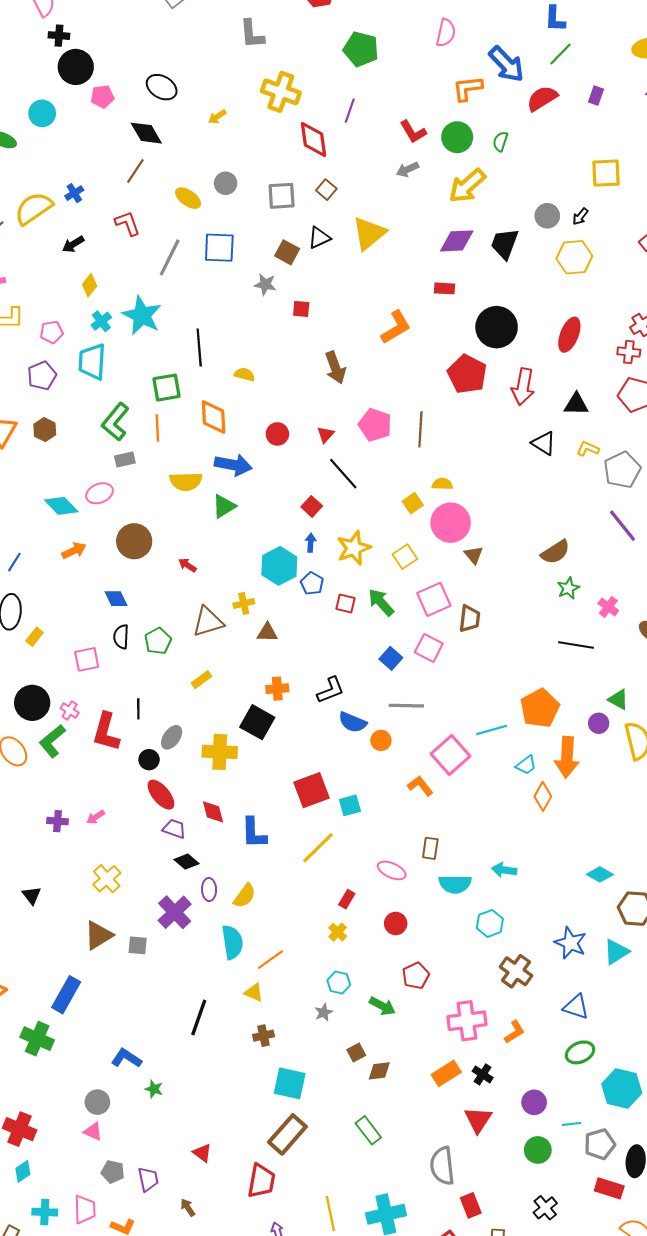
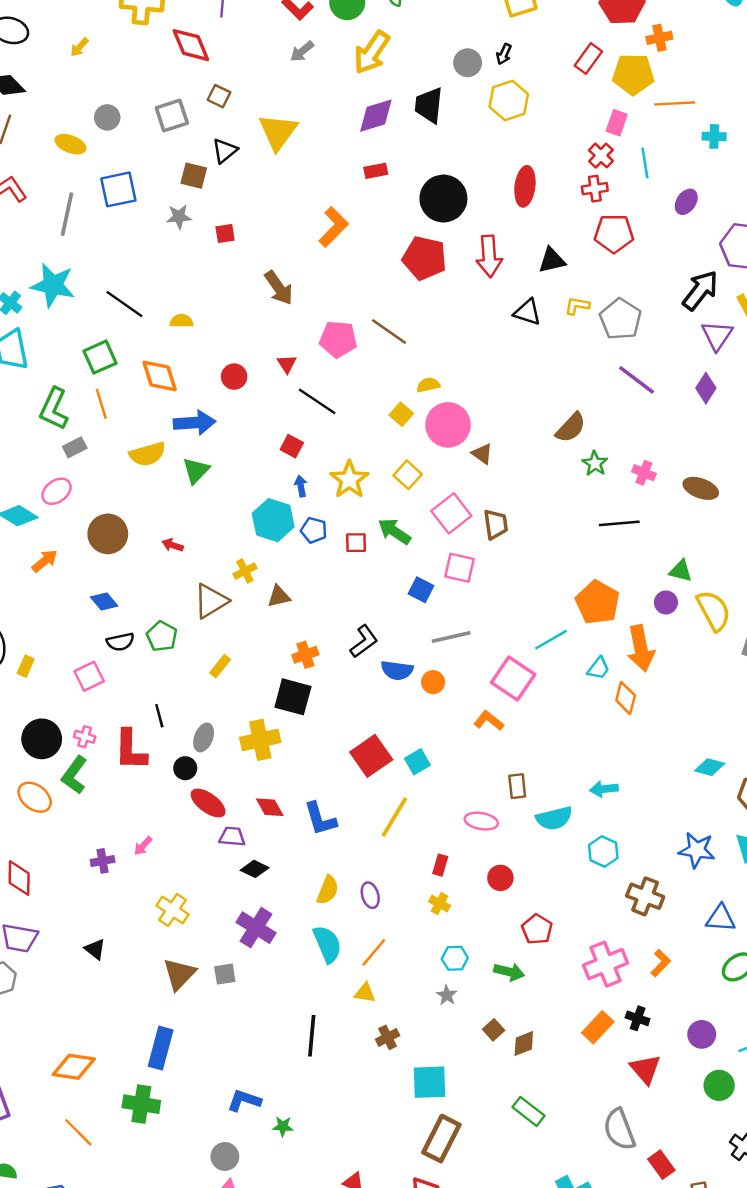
black line: (199, 347) -> (124, 304), turned -36
brown line: (420, 429) -> (389, 331), turned -44
black semicircle: (121, 637) -> (120, 642), turned -90
purple ellipse: (209, 890) -> (370, 895), moved

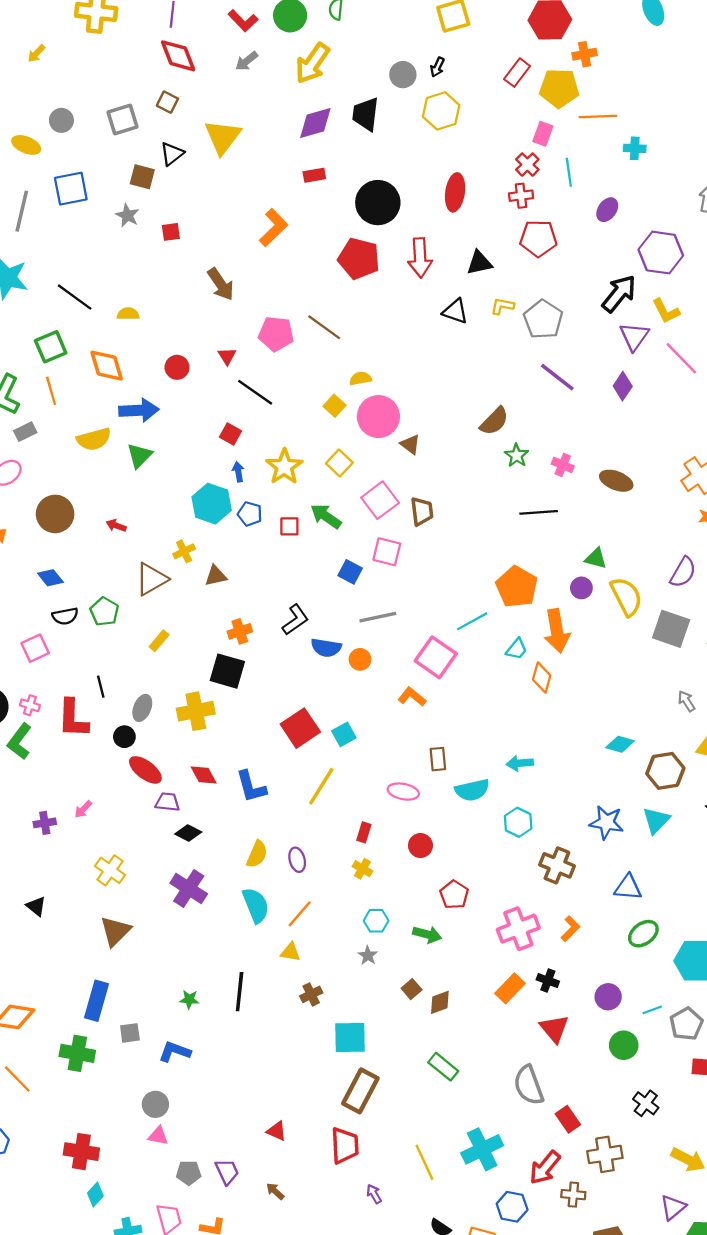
red diamond: (191, 45) -> (178, 56), moved
gray star: (179, 217) -> (127, 215), turned 30
gray square: (225, 974) -> (130, 1033), moved
green star: (283, 1126) -> (189, 999), moved

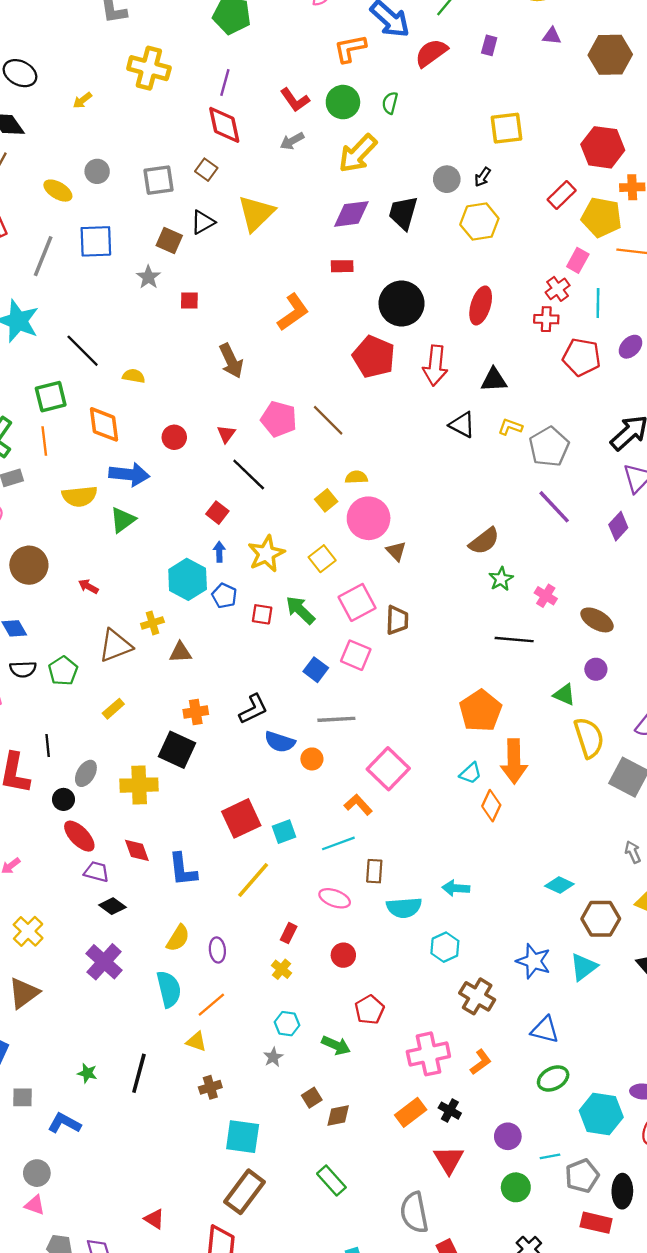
red pentagon: (538, 238) -> (582, 357), moved
purple circle: (581, 588) -> (596, 669), moved
cyan line: (472, 621) -> (338, 843), moved

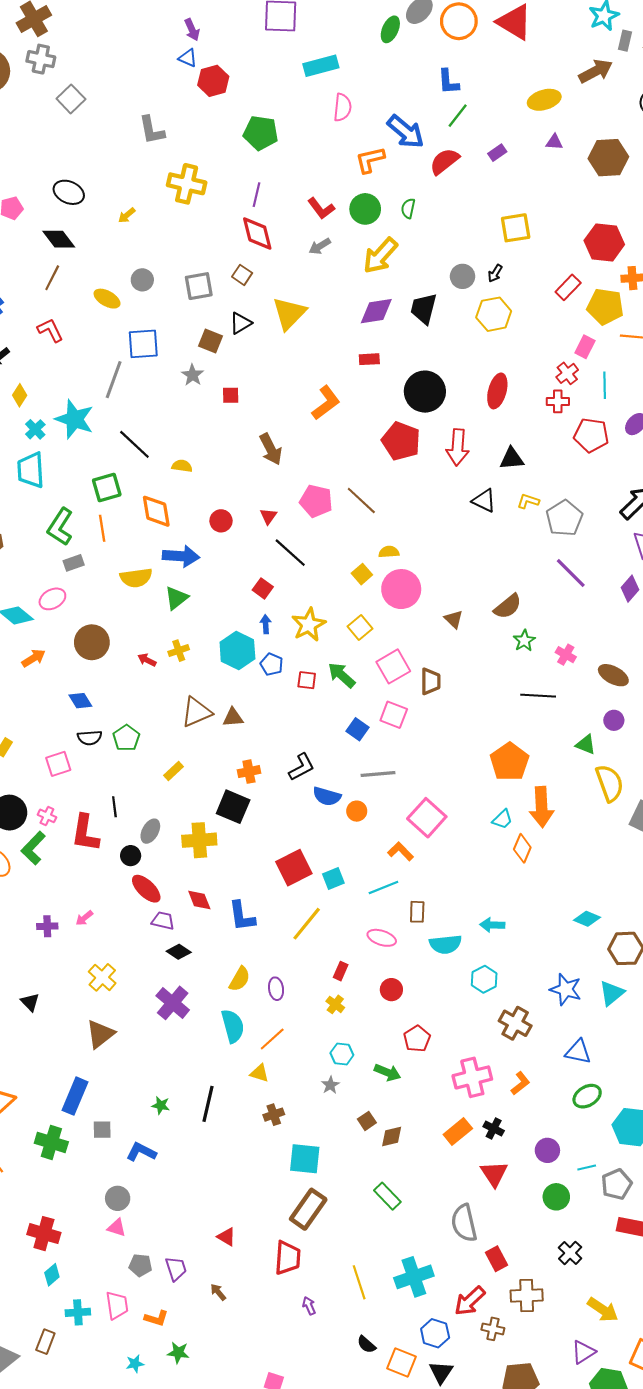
purple rectangle: (489, 45) -> (497, 153), turned 42
gray line: (43, 256) -> (114, 380), moved
brown triangle: (396, 551) -> (454, 619), moved
yellow cross: (152, 623) -> (179, 651), moved
brown triangle: (115, 646) -> (196, 712), moved

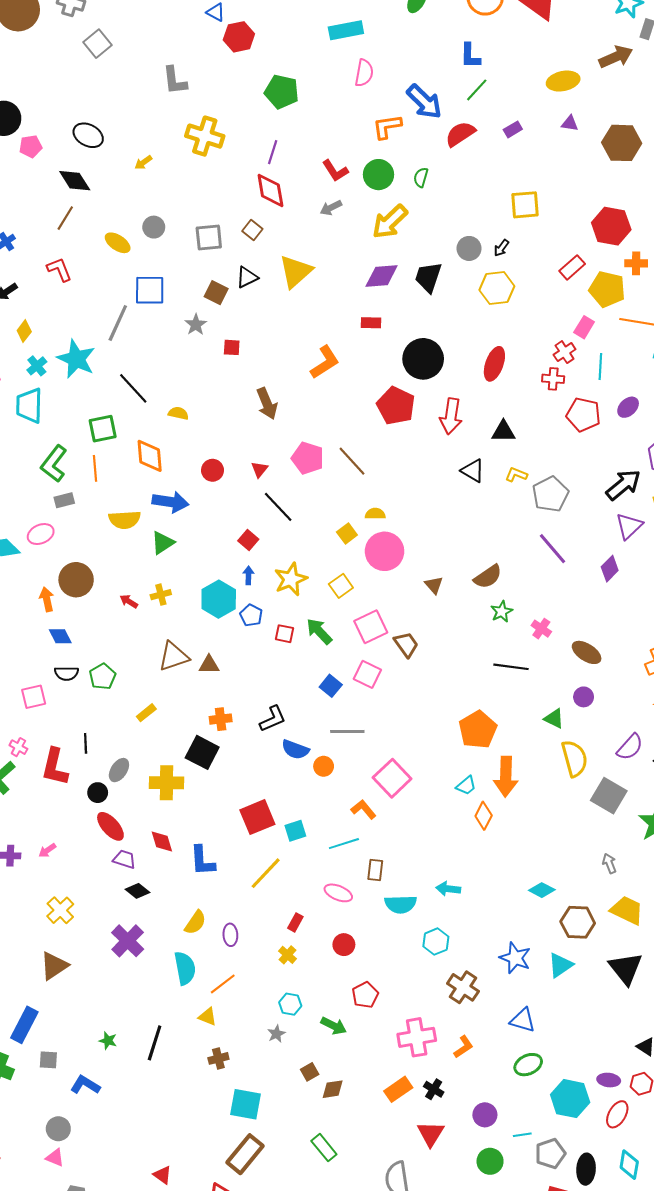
orange arrow: (34, 658) -> (47, 599), moved, turned -75
brown trapezoid: (431, 681) -> (406, 644), turned -40

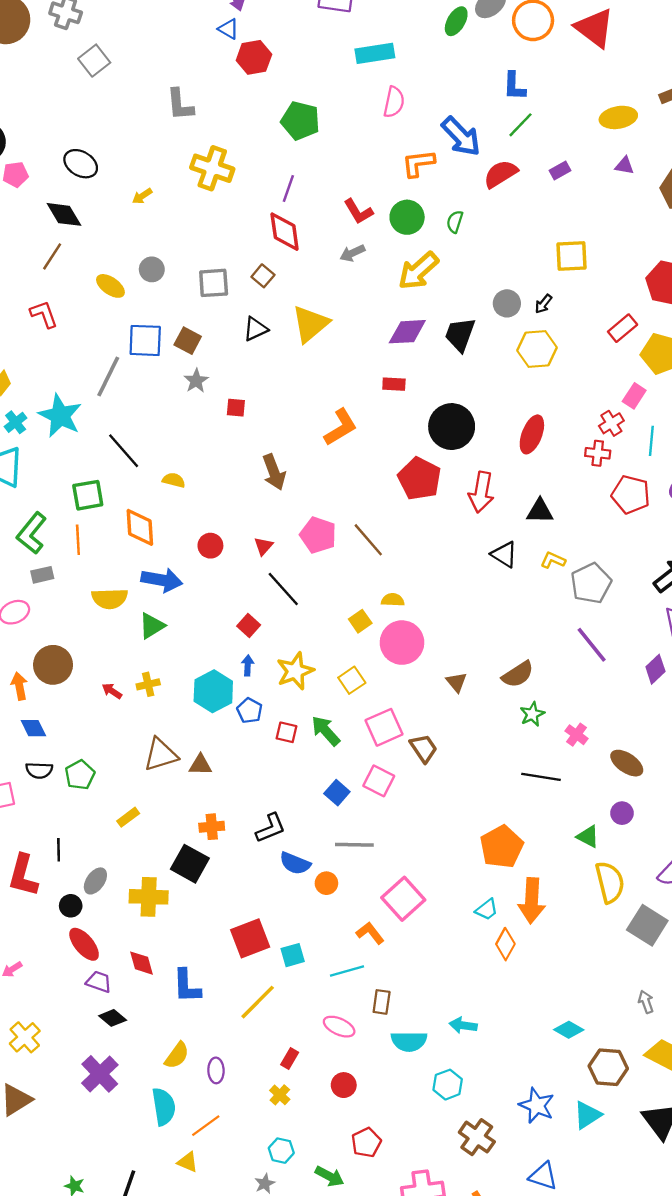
brown square: (216, 293) -> (188, 341), moved

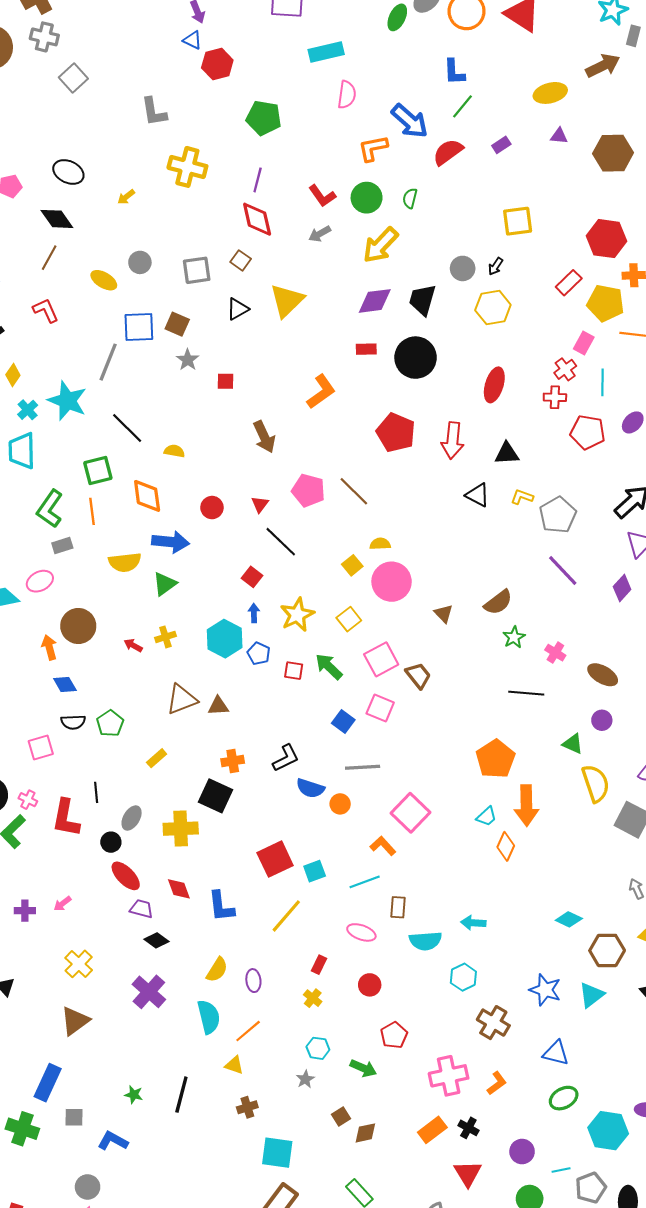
black circle: (452, 427) -> (416, 358), moved

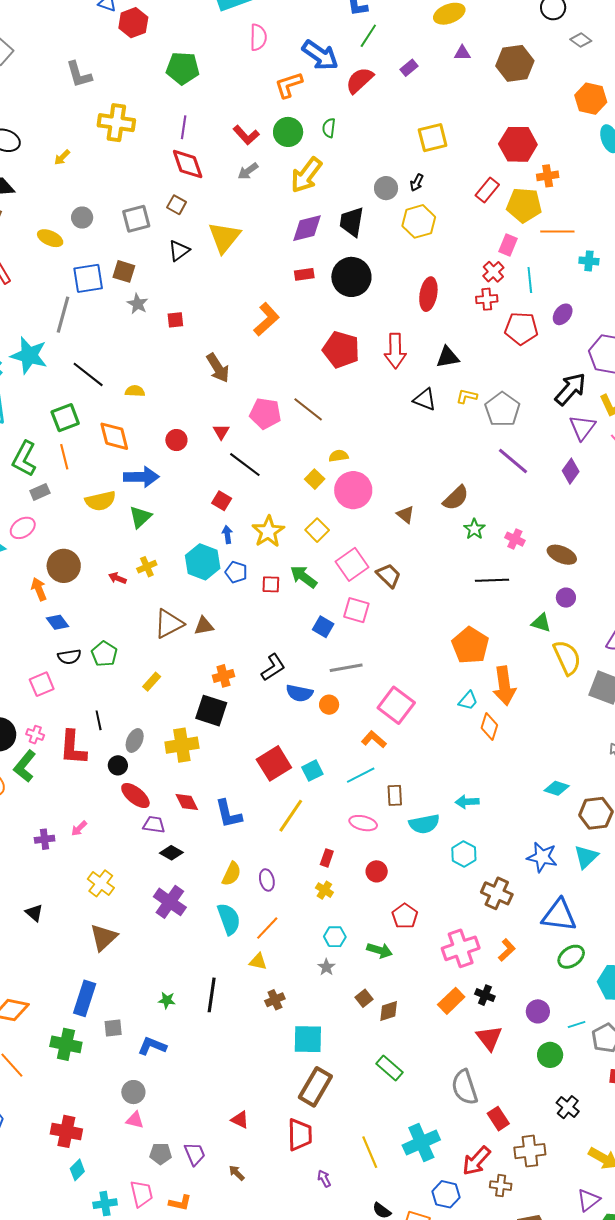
blue triangle: (556, 1053) -> (559, 915), size x1.4

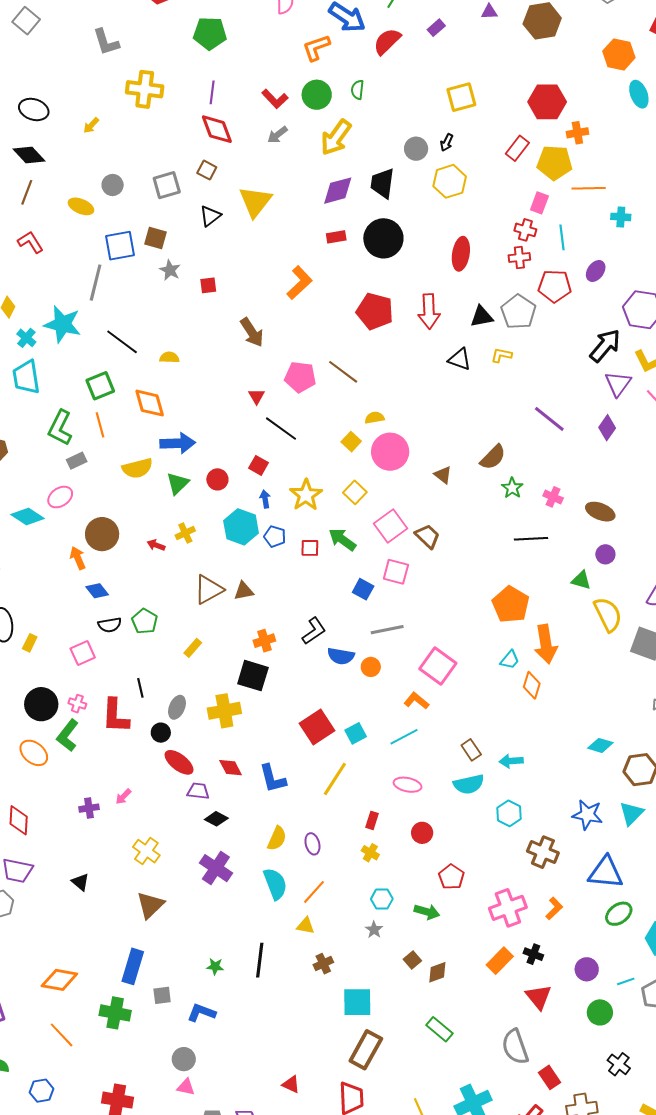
red cross: (493, 272) -> (525, 230), turned -30
gray pentagon: (502, 409) -> (518, 312), moved
red circle: (176, 440) -> (217, 479), moved
brown rectangle: (395, 795) -> (471, 750), moved, turned -30

